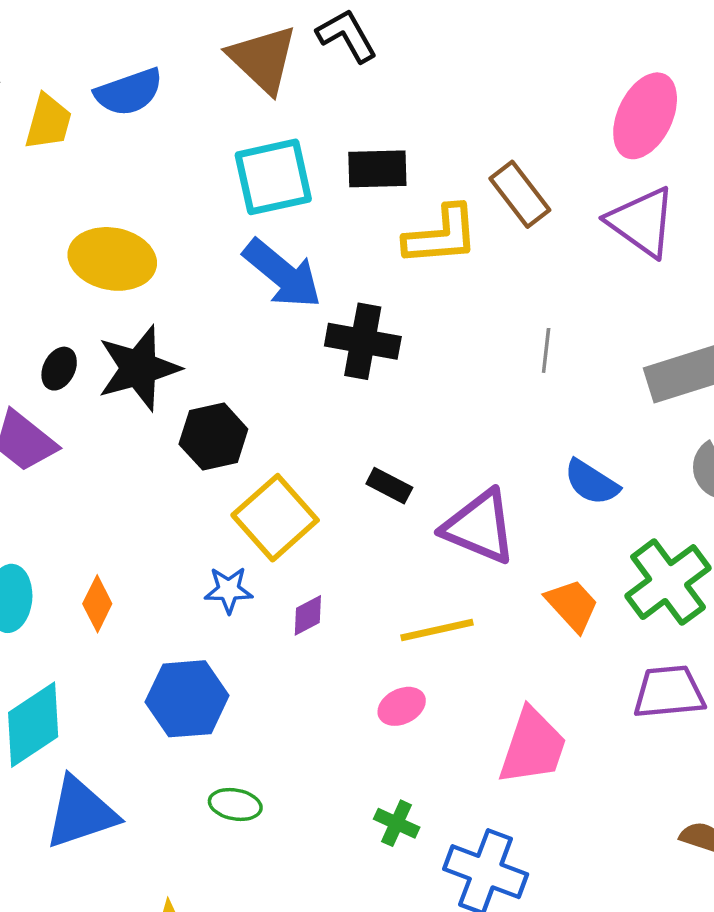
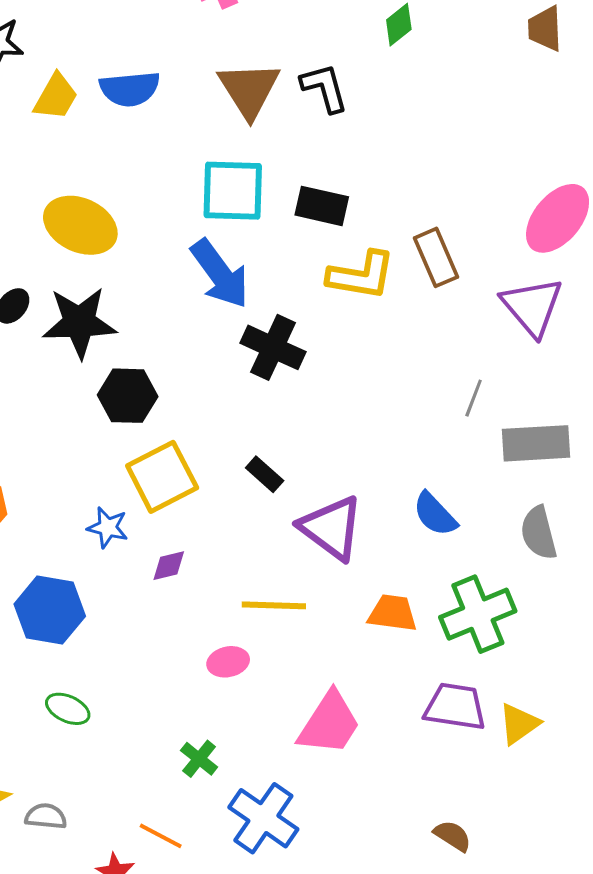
gray line: (546, 350) -> (474, 398), moved
orange trapezoid: (572, 605) -> (393, 613), turned -54

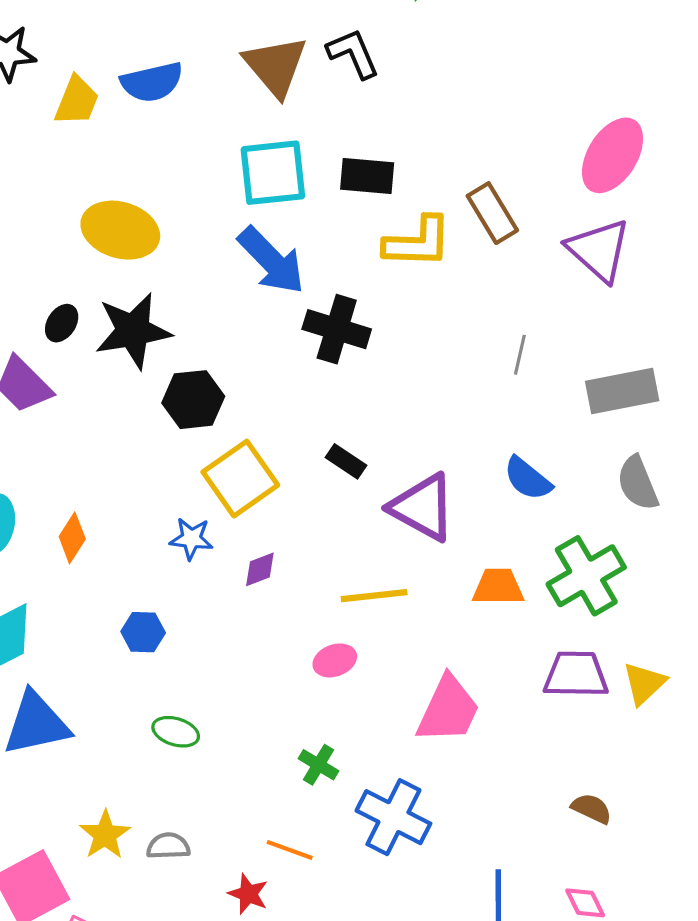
gray line: (474, 398) -> (520, 355), moved
blue hexagon: (50, 610) -> (143, 632), size x0.6

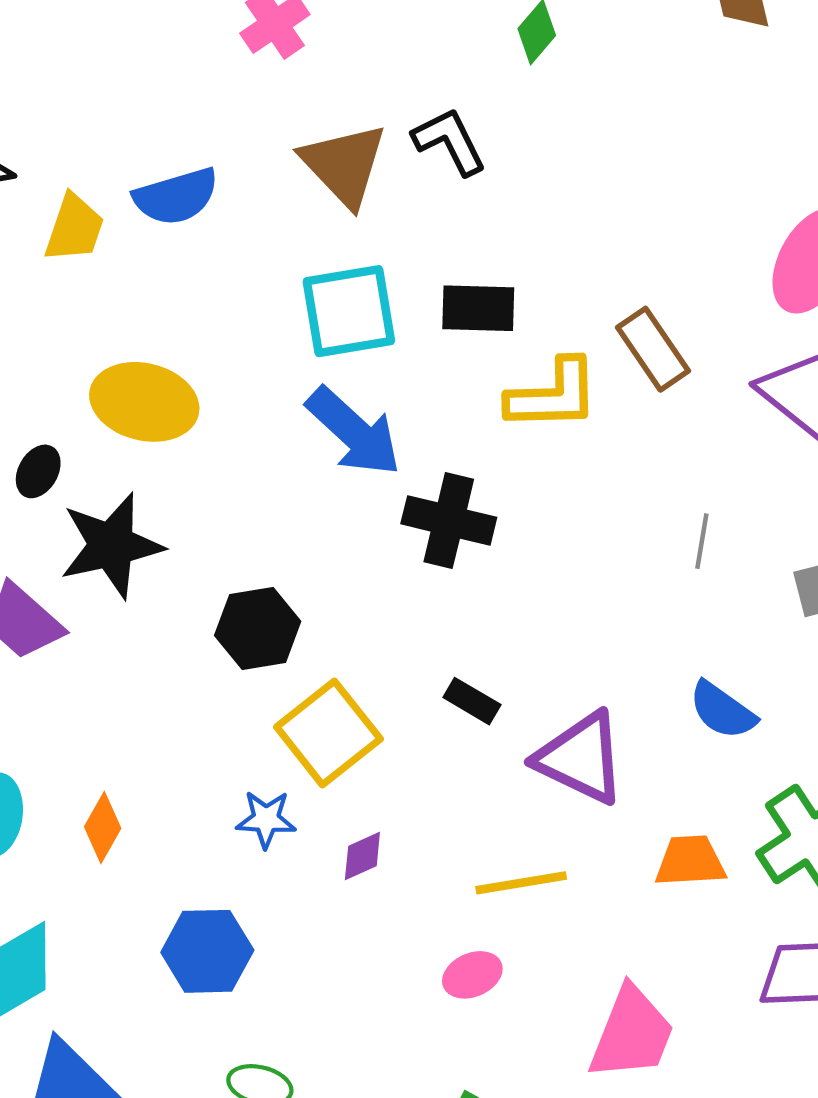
black ellipse: (62, 323) -> (38, 471), moved
black star: (133, 331) -> (111, 545), moved
blue hexagon: (143, 632) -> (207, 951), size x1.5

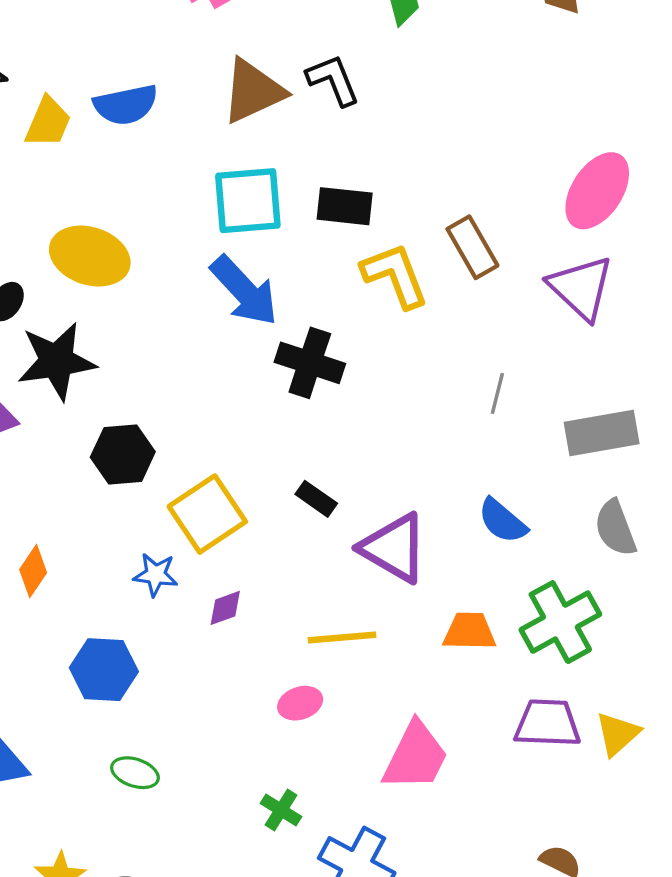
brown triangle: (344, 165) -> (253, 91), turned 44
yellow L-shape: (553, 395) -> (395, 275), turned -114
black hexagon: (258, 628) -> (123, 455), moved

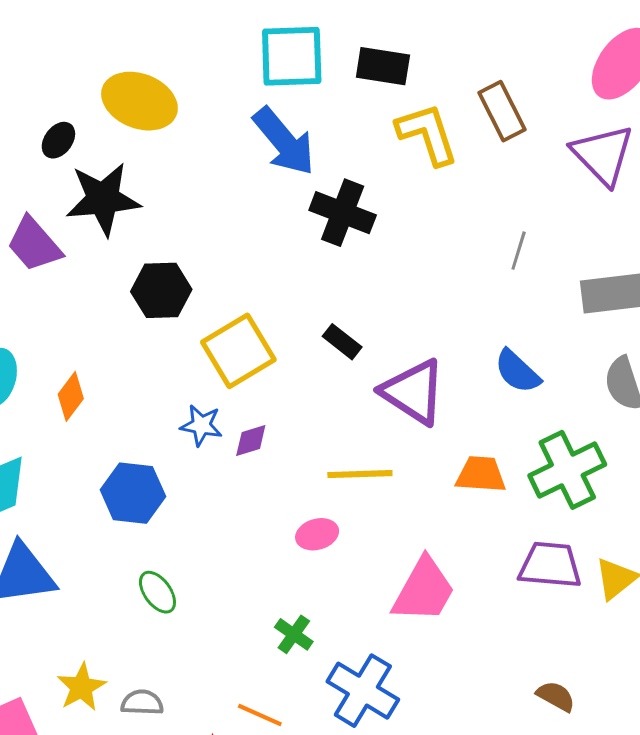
blue star: (156, 575) -> (201, 425), moved
green ellipse: (135, 773) -> (157, 592), turned 33

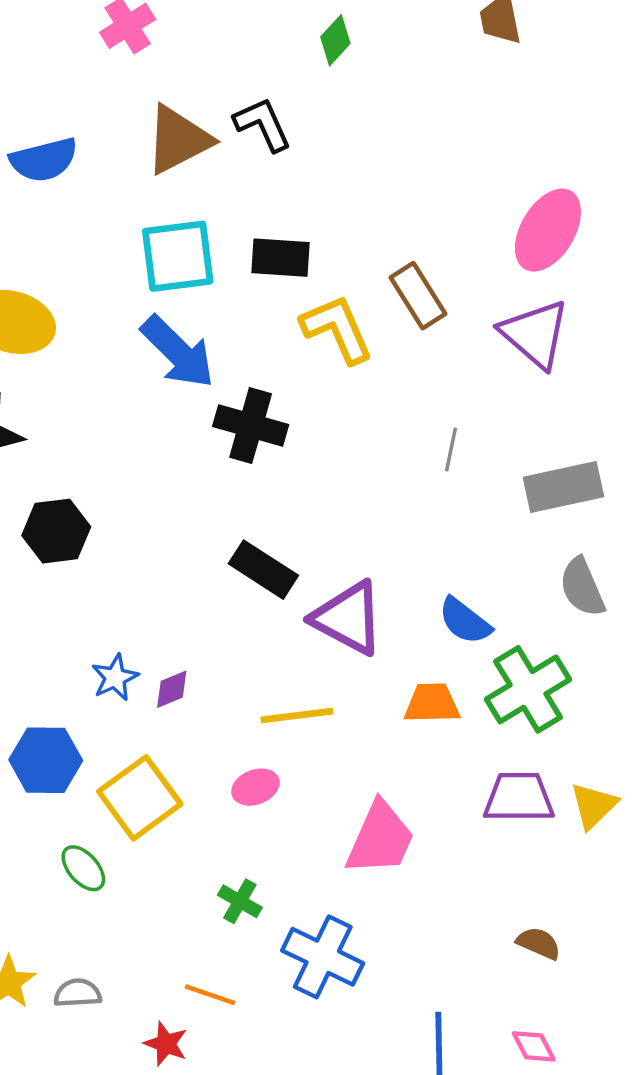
black rectangle: (342, 342) -> (263, 570), size x1.5
yellow square: (238, 351) -> (140, 798), moved
blue semicircle: (517, 371) -> (465, 621), moved
blue star: (201, 425) -> (115, 677), turned -30

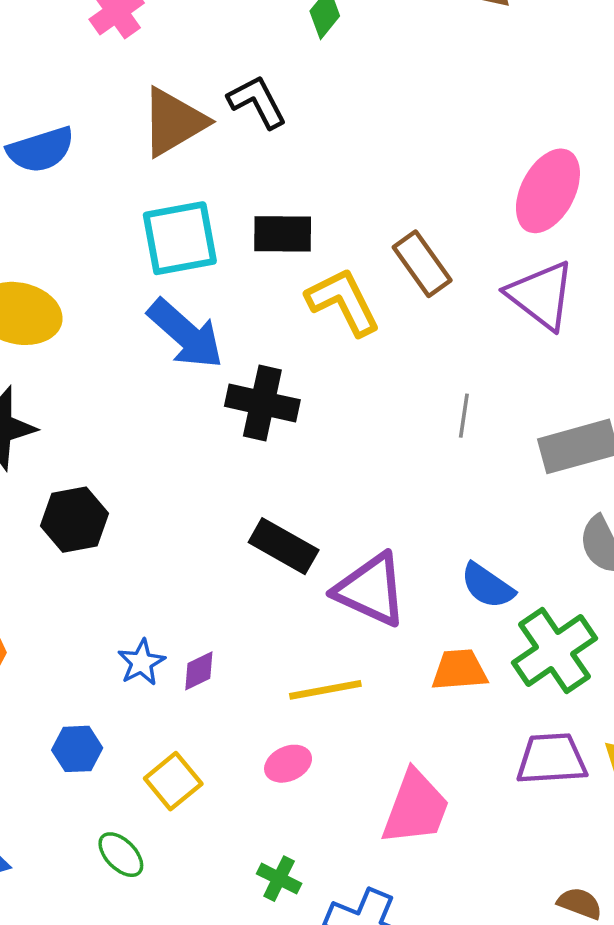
blue hexagon: (46, 760) -> (77, 749), size x0.7
yellow square: (140, 798) -> (173, 781), size x0.7

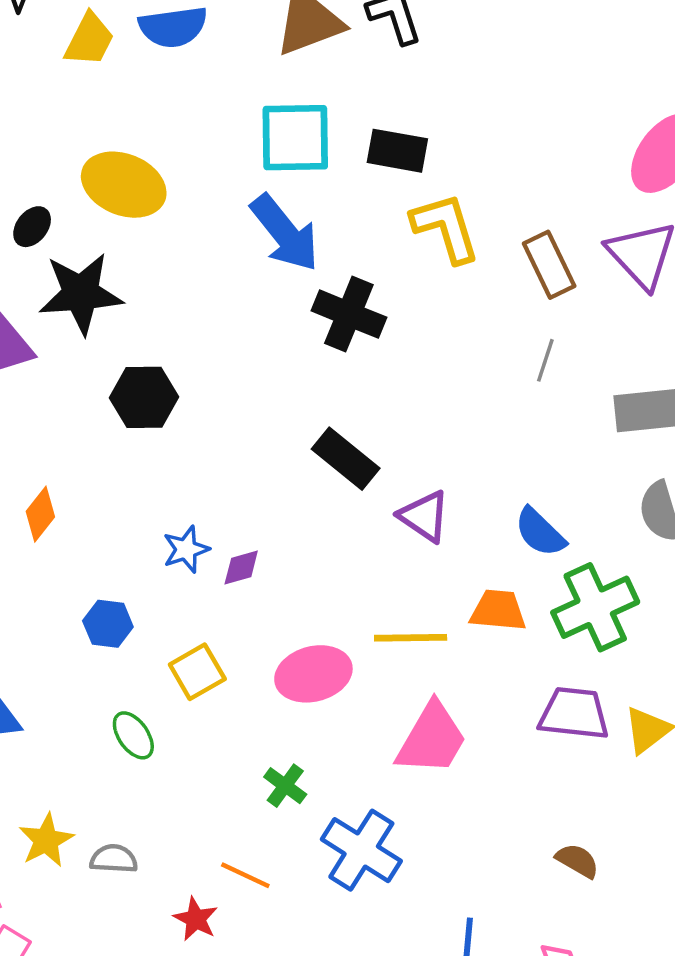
brown rectangle: (422, 264) -> (549, 265), moved
purple triangle: (371, 590) -> (424, 516), size x0.7
yellow line: (325, 690) -> (411, 638), moved
pink ellipse: (288, 764) -> (313, 674), size x1.6

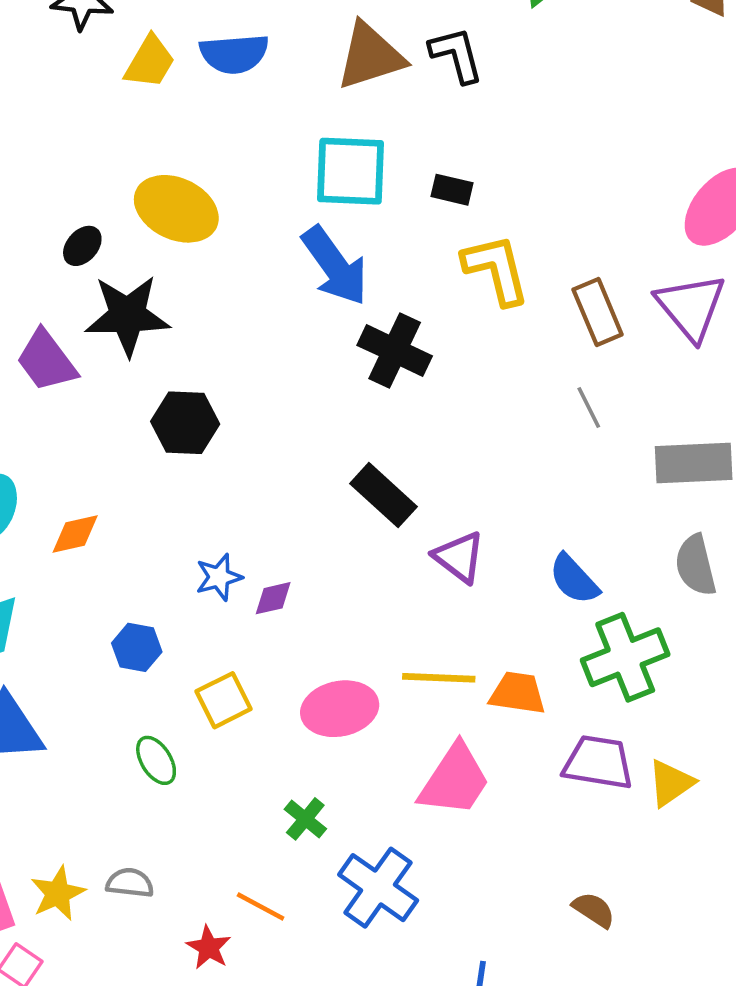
black rectangle: (397, 151) -> (452, 190), size x0.7
gray line: (545, 360) -> (589, 407), turned -48
orange diamond: (40, 514) -> (75, 534), turned 36
orange trapezoid: (498, 610) -> (518, 693), moved
yellow star: (46, 840) -> (58, 893), moved

